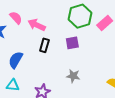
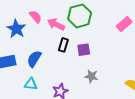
green hexagon: (80, 16) -> (80, 16), moved
purple square: (72, 43) -> (84, 50), moved

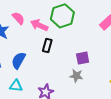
purple square: (84, 50) -> (83, 58), moved

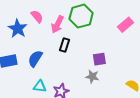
pink arrow: (39, 25) -> (57, 24), turned -90
cyan triangle: (16, 86) -> (40, 86), moved

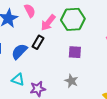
black rectangle: (65, 45) -> (38, 42), moved
purple square: (99, 59) -> (75, 52), moved

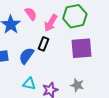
purple square: (75, 52) -> (82, 48), size x1.6
gray star: (71, 81) -> (77, 85), moved

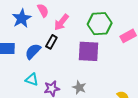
green hexagon: (75, 16) -> (100, 24), moved

